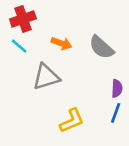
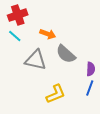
gray semicircle: (101, 47) -> (66, 54), moved
gray triangle: (46, 77) -> (36, 60), turned 30

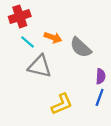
cyan line: (15, 36) -> (27, 42), moved
gray semicircle: (66, 54) -> (81, 47), moved

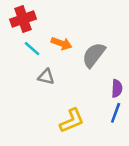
gray semicircle: (81, 47) -> (94, 55), turned 85
gray triangle: (40, 66) -> (46, 77), size x0.6

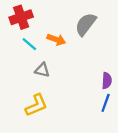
gray semicircle: (94, 55) -> (86, 24), moved
yellow L-shape: (72, 121) -> (36, 105), moved

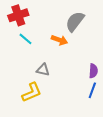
orange arrow: (56, 40) -> (59, 40), moved
gray triangle: (42, 70) -> (43, 70), moved

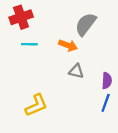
cyan line: (26, 39) -> (29, 44), turned -40
gray triangle: (43, 70) -> (76, 71), moved

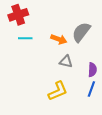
gray semicircle: (86, 24) -> (81, 32), moved
yellow L-shape: (36, 105) -> (58, 91), moved

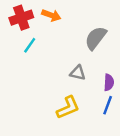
cyan line: (25, 38) -> (30, 45), turned -56
orange arrow: (59, 39) -> (51, 15), moved

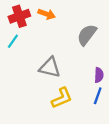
cyan line: (30, 45) -> (13, 41), moved
gray triangle: (78, 73) -> (50, 67), moved, size x1.5

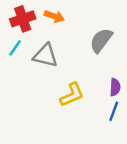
gray triangle: (50, 67) -> (45, 56), moved
yellow L-shape: (62, 98) -> (72, 95), moved

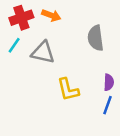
gray semicircle: (101, 40) -> (96, 38), turned -45
yellow L-shape: (72, 95) -> (68, 90), turned 100

